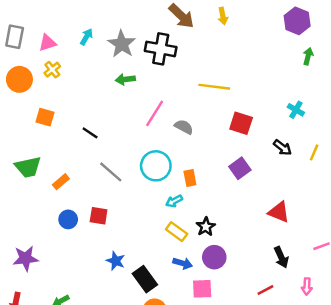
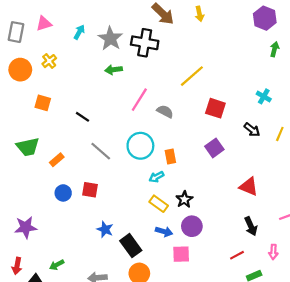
pink triangle: (47, 43) -> (44, 23), moved
yellow line: (214, 87) -> (192, 76), turned -48

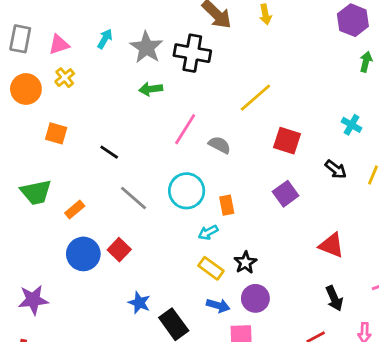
pink triangle: (44, 23) -> (59, 45), moved
red square: (90, 190) -> (119, 250), turned 35
blue circle: (63, 193) -> (83, 254), size x1.5

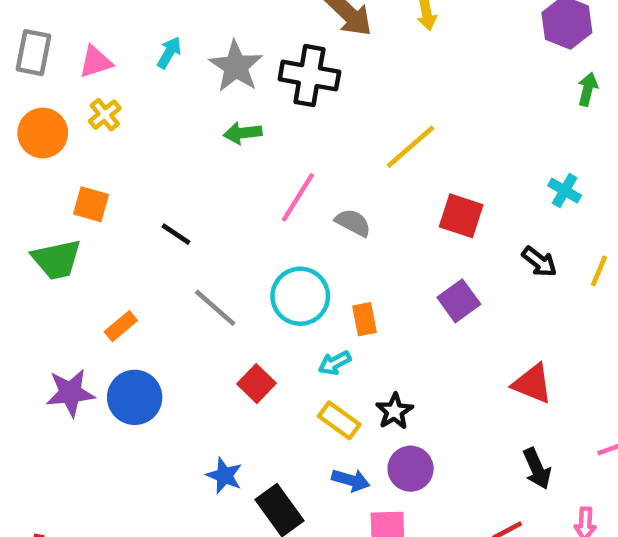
green trapezoid: (36, 192) -> (57, 259), moved
red square: (119, 250) -> (257, 384), moved
purple star: (33, 300) -> (70, 393), moved

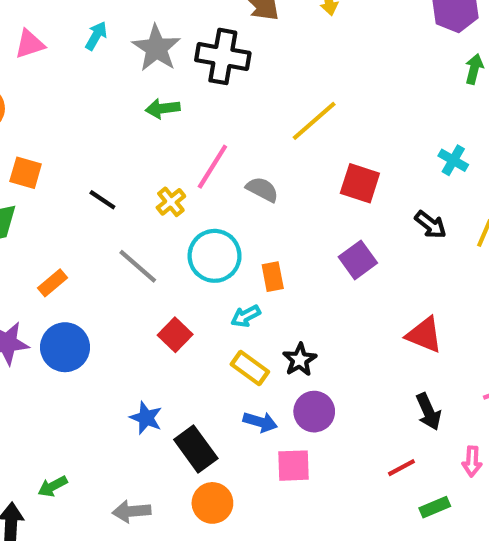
yellow cross: (105, 115) -> (171, 202), moved

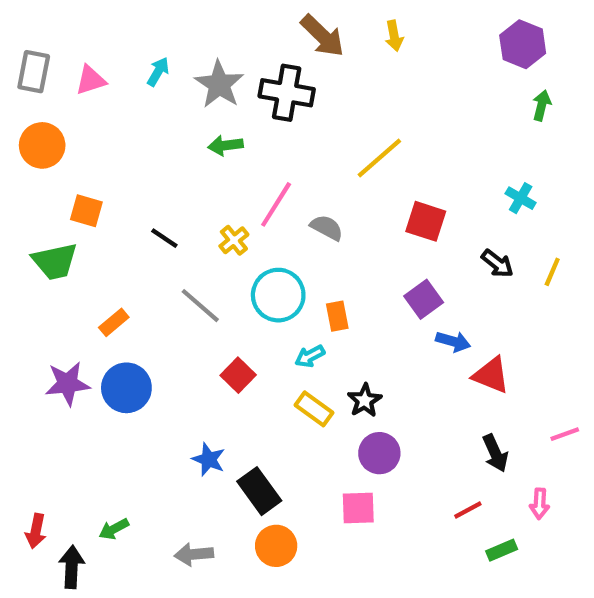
blue arrow: (260, 422) -> (453, 341), moved

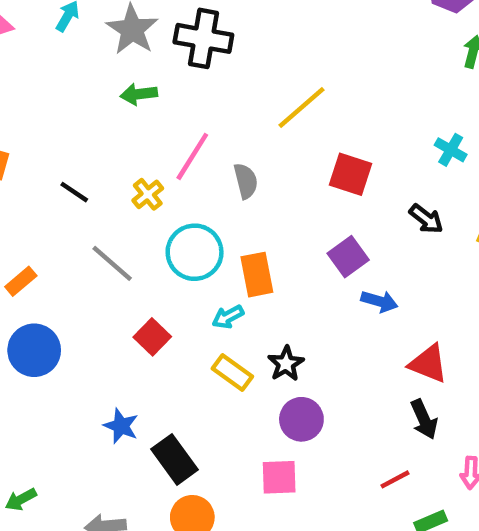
gray semicircle: (327, 228) -> (246, 181), turned 48
orange rectangle: (337, 316) -> (257, 275), size x1.4
red triangle: (491, 375) -> (428, 364), moved

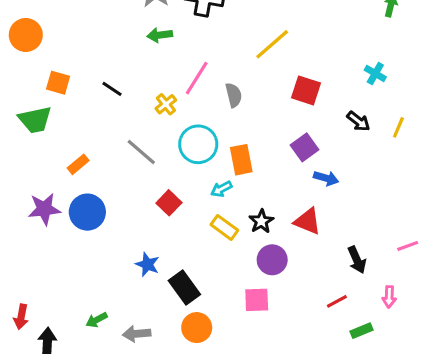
black line: (74, 192) -> (112, 89), moved
red triangle: (428, 364) -> (308, 221), moved
green arrow: (21, 499) -> (97, 320), moved

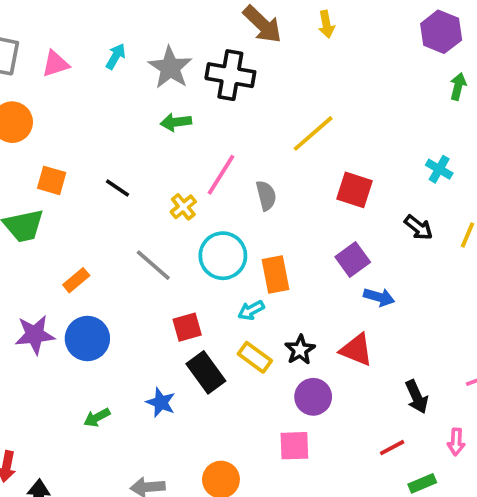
red square: (169, 203) -> (187, 327), turned 30
black rectangle: (184, 288) -> (206, 372), moved
green arrow: (97, 320) -> (97, 417), moved

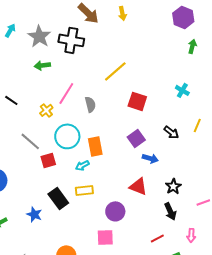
black arrow: (419, 227) -> (171, 132), moved
red square: (187, 327) -> (48, 160), moved
black star: (300, 350) -> (173, 186), moved
yellow rectangle: (255, 357) -> (84, 190), turned -42

